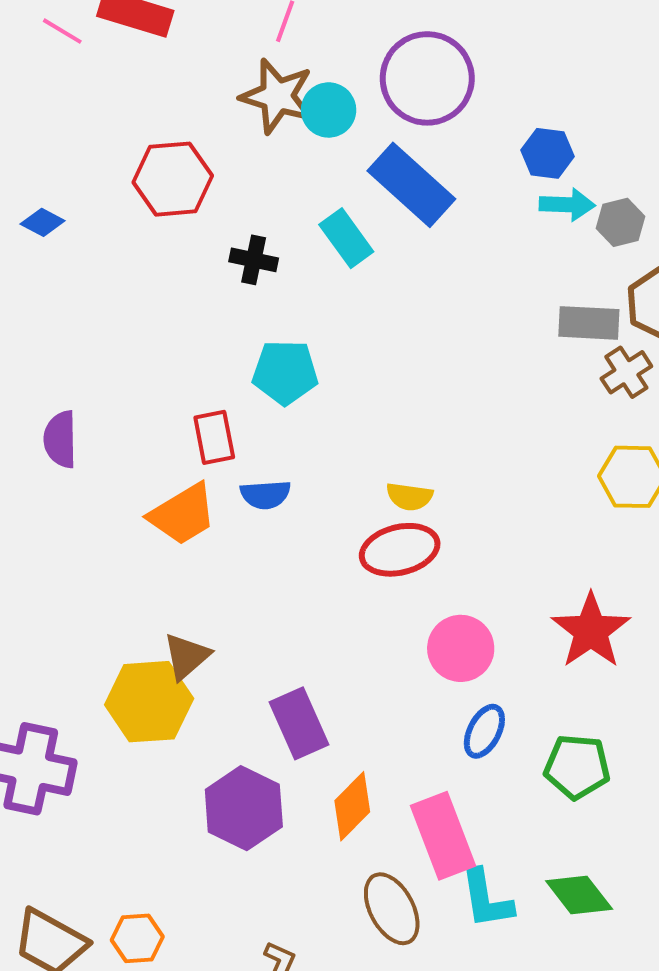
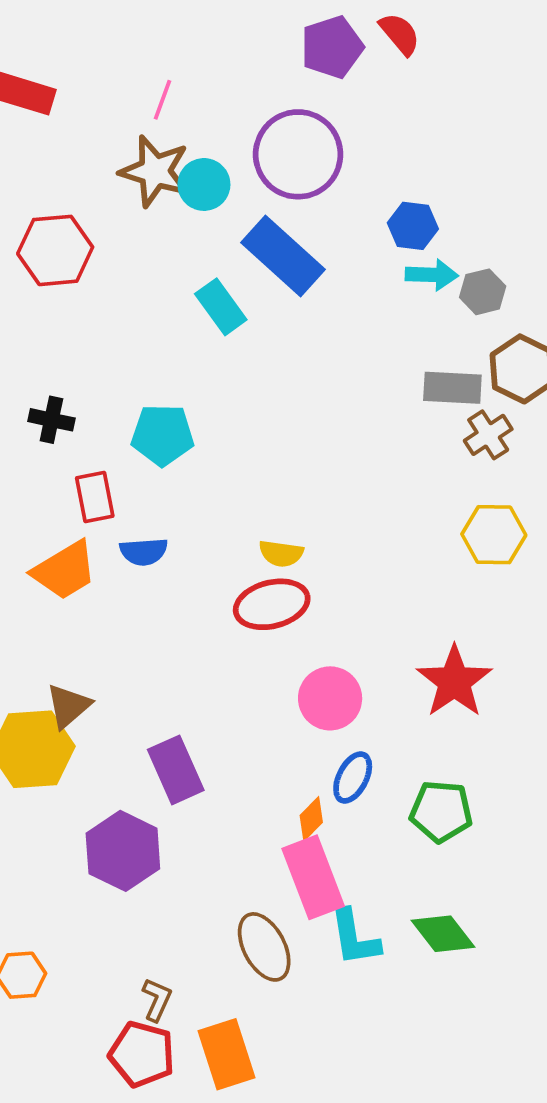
black cross: (254, 260) -> (51, 420), moved
orange diamond: (352, 806) -> (311, 819), moved, size x0.7

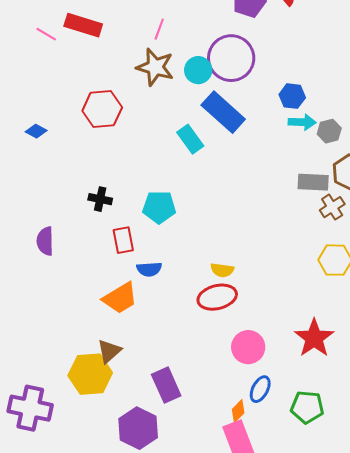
cyan circle: (204, 184) -> (198, 70), moved
orange trapezoid: (65, 570) -> (120, 298), moved

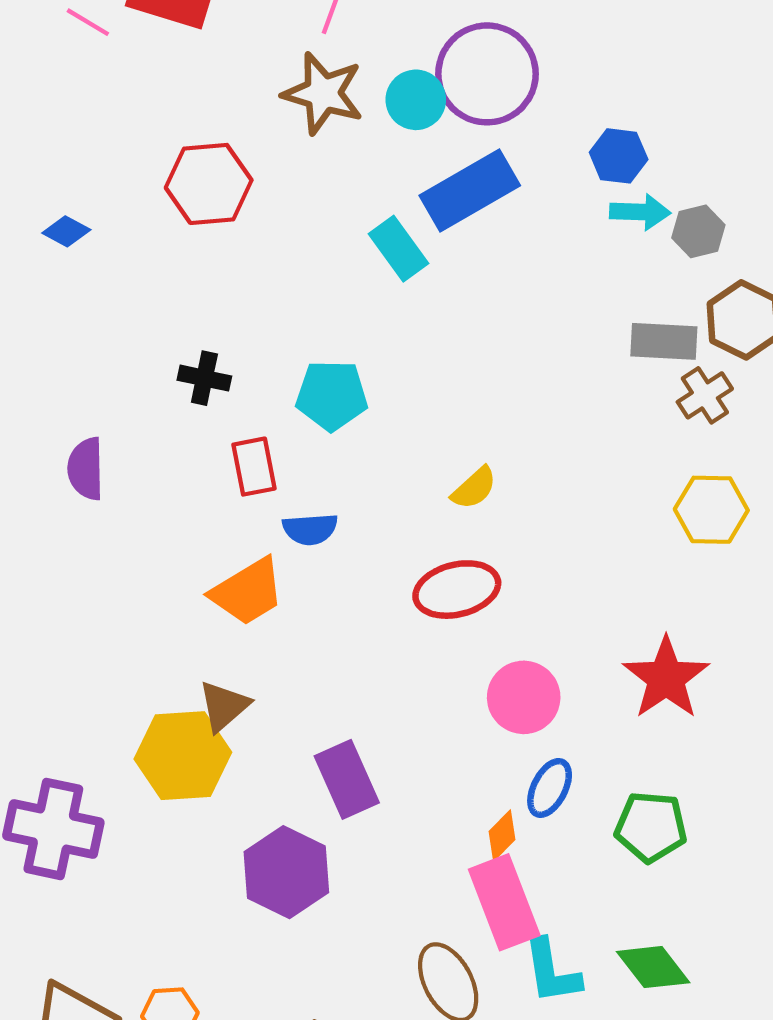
blue rectangle: (223, 112) -> (470, 190), turned -72
yellow semicircle: (222, 270) -> (474, 488), moved, turned -50

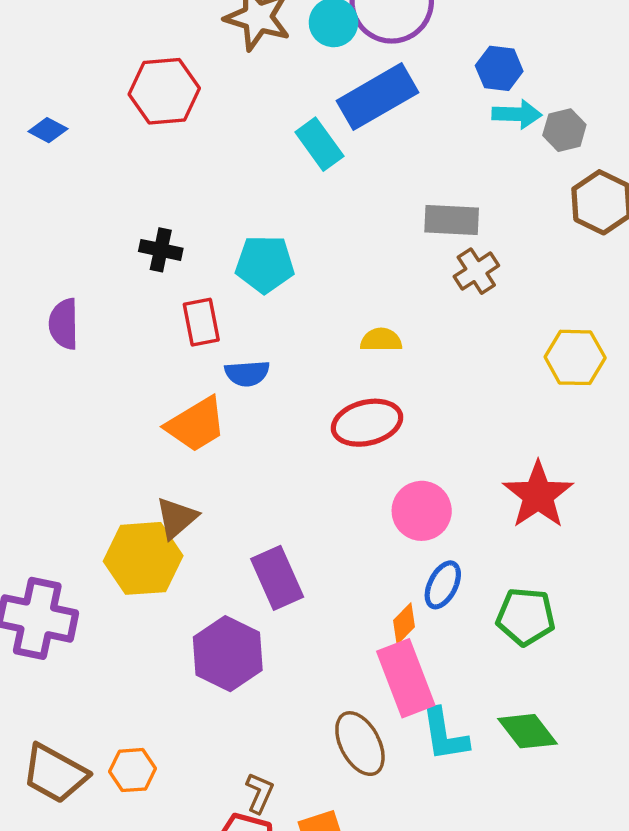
gray rectangle: (664, 341) -> (452, 220), moved
brown cross: (705, 395) -> (476, 271), moved
yellow semicircle: (474, 488) -> (381, 340), turned -138

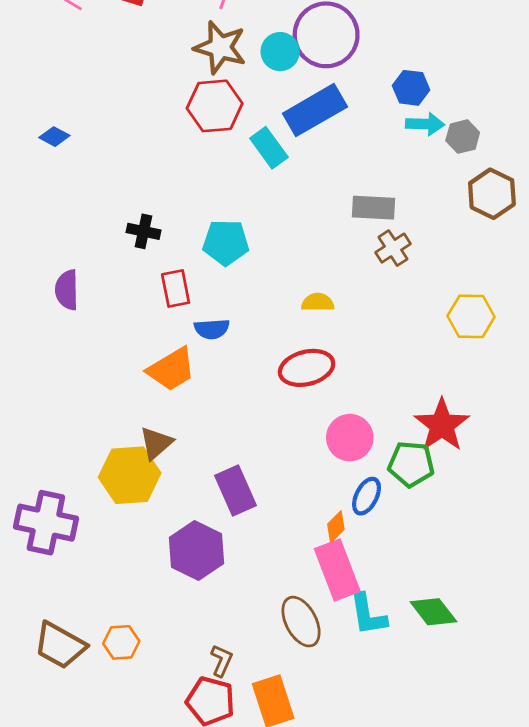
red hexagon: (164, 91) -> (215, 106), moved
green pentagon: (526, 617) -> (411, 464), moved

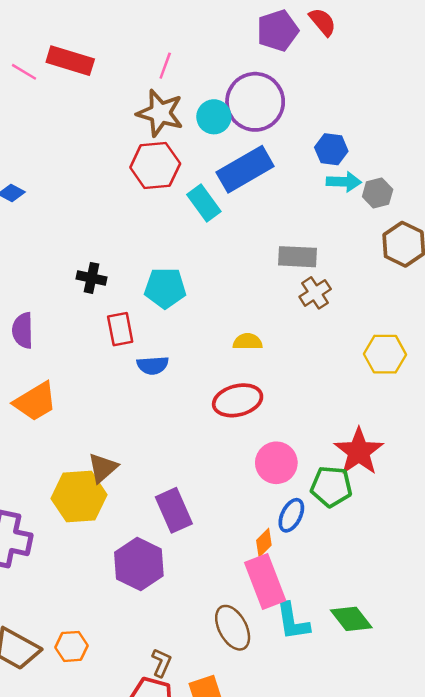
orange trapezoid: (171, 369) -> (35, 402), moved

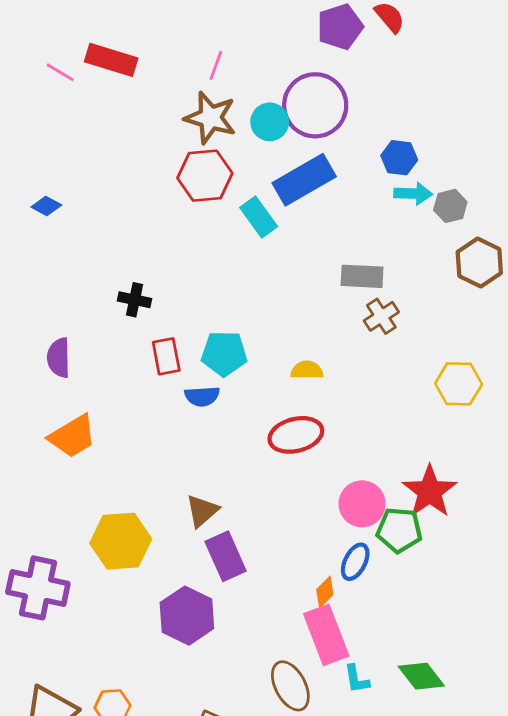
cyan pentagon: (165, 288) -> (224, 354), moved
pink circle: (276, 463) -> (362, 504), moved
brown triangle: (103, 468) -> (202, 511), moved
cyan L-shape: (293, 621) -> (357, 679), size x0.7

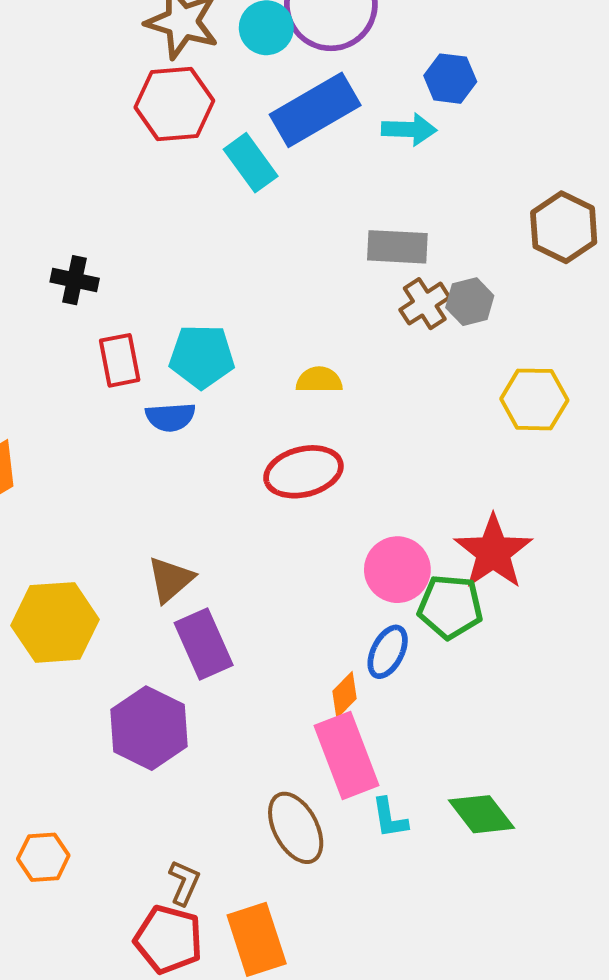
cyan arrow: (413, 194) -> (409, 129), moved
gray hexagon: (450, 206) -> (470, 302), moved

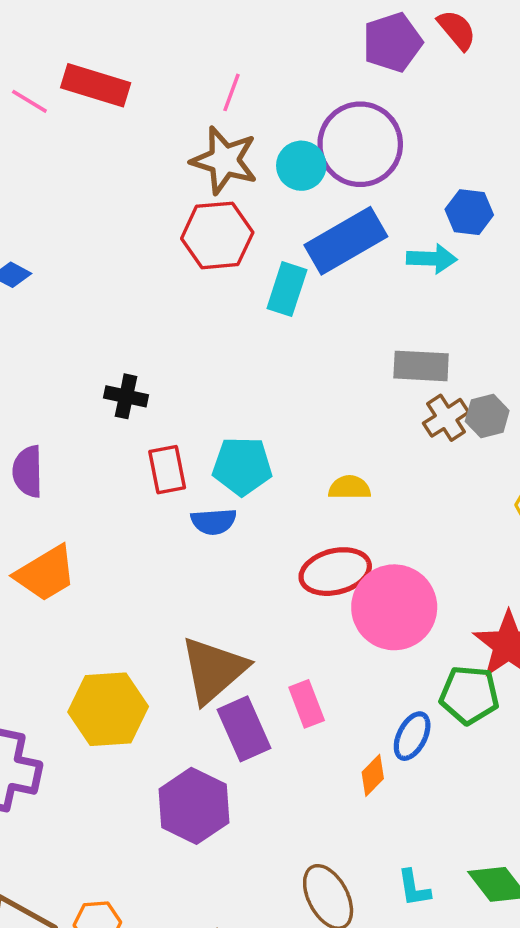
cyan rectangle: (251, 163) -> (287, 289), turned 54
pink circle: (397, 570) -> (394, 607), moved, size x1.4
brown triangle: (170, 579) -> (214, 670), size x1.6
pink rectangle: (347, 755) -> (307, 704), moved, size x0.6

